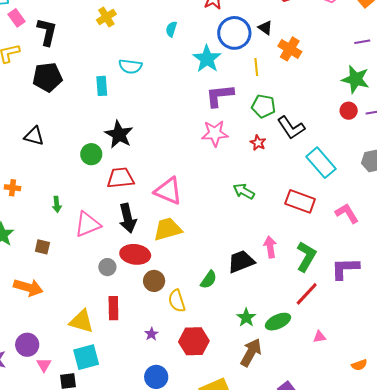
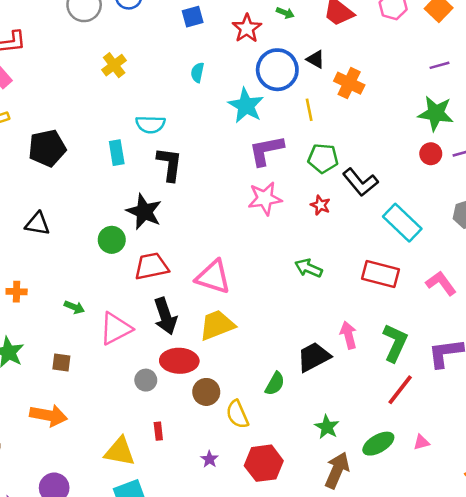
black L-shape: (47, 32) -> (170, 164), moved
green arrow: (57, 204) -> (74, 307), turned -56
red rectangle: (113, 308) -> (158, 431), size x0.6
green ellipse: (278, 322) -> (378, 444), moved

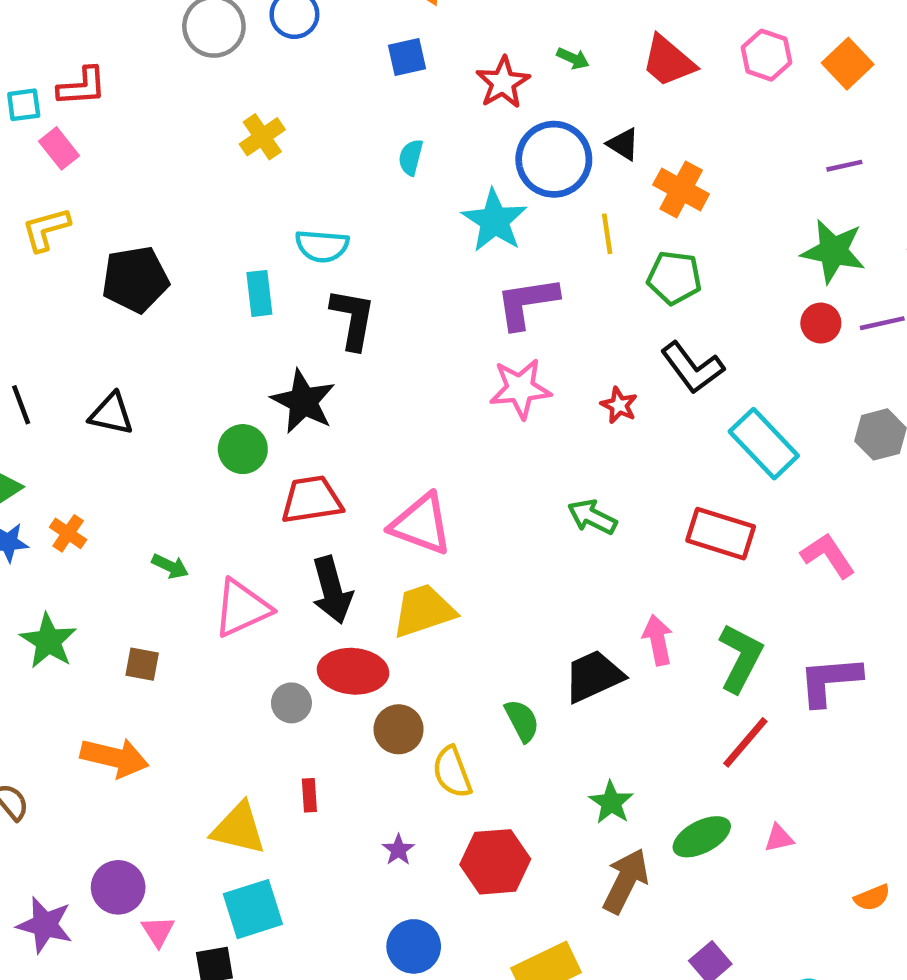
green pentagon: (323, 158) -> (674, 278), moved
orange cross: (17, 292) -> (68, 533), turned 30
green semicircle: (275, 384) -> (522, 721), turned -60

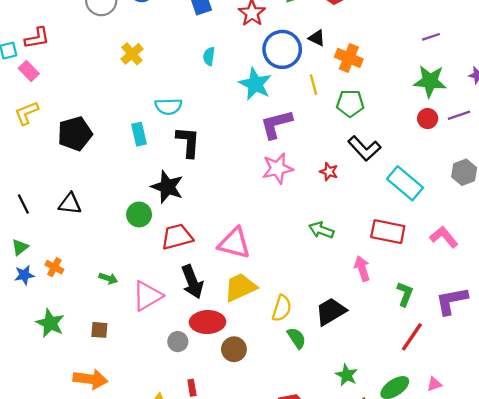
pink arrow: (658, 640) -> (362, 269), moved
green L-shape: (741, 658) -> (405, 294), size x0.7
yellow semicircle: (452, 772) -> (282, 308), moved, turned -136

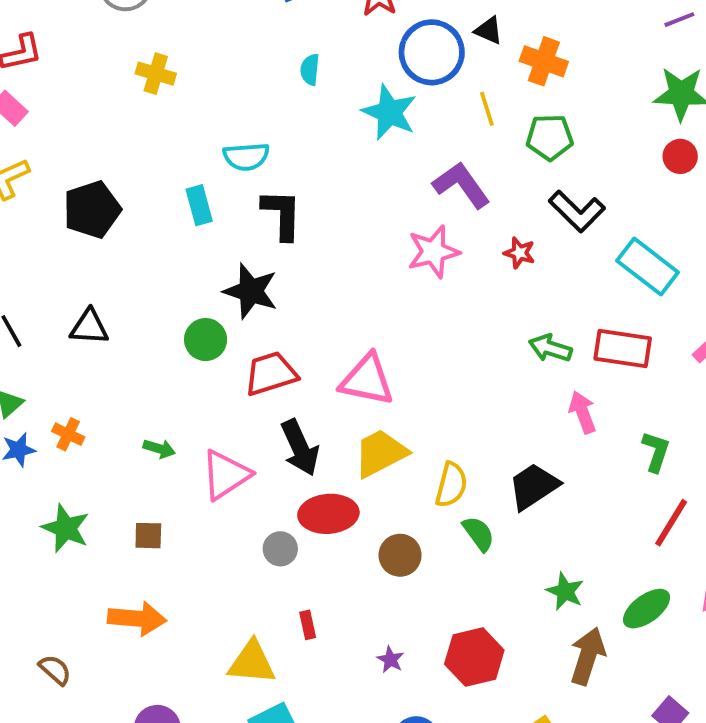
yellow cross: (132, 54) -> (156, 74), moved, turned -30
purple L-shape: (276, 124) -> (461, 185), moved, turned 72
green arrow: (321, 230) -> (550, 348), moved
brown circle: (234, 349) -> (400, 555), moved

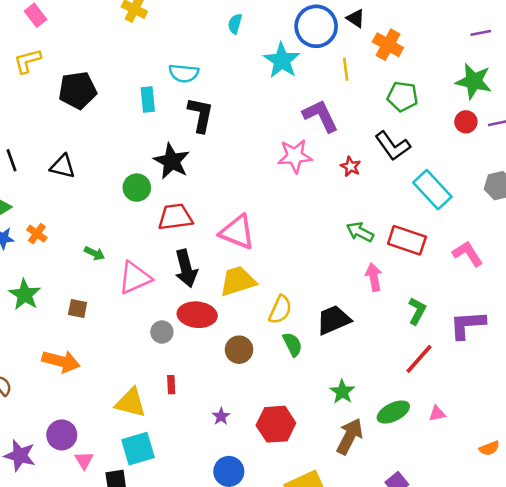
green pentagon: (550, 137) -> (402, 96), moved

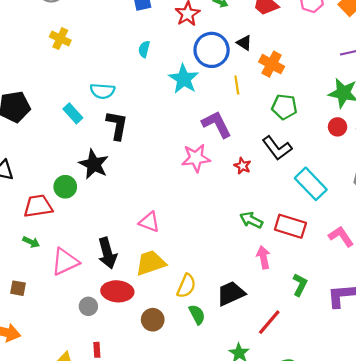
cyan rectangle: (148, 100) -> (73, 113), turned -36
red trapezoid: (175, 217) -> (38, 206), moved
pink triangle: (237, 232) -> (149, 222), size x0.7
red line: (419, 359) -> (269, 322), moved

